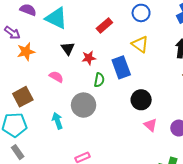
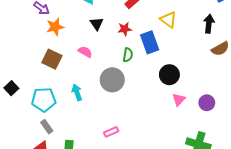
red star: (89, 58) -> (125, 29), moved
brown square: (23, 97) -> (52, 59), moved, turned -36
cyan arrow: (57, 121) -> (77, 92), moved
pink triangle: (150, 125) -> (179, 100), turned 32

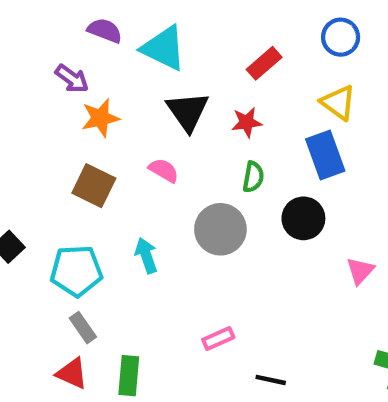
black triangle: (97, 24) -> (188, 111), size x1.5
blue rectangle: (150, 42) -> (325, 155), moved
black circle: (169, 75) -> (303, 218), moved

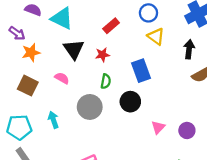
yellow triangle: (338, 103) -> (156, 36), moved

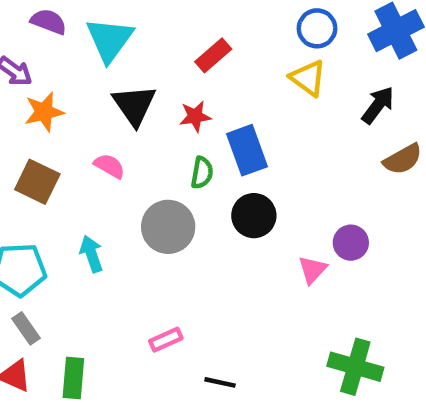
blue circle: (148, 13) -> (317, 28), moved
cyan triangle: (62, 18) -> (109, 40), turned 40
black arrow: (189, 49) -> (378, 105), turned 30
blue rectangle: (141, 71) -> (247, 150), moved
purple circle: (187, 130) -> (351, 243), moved

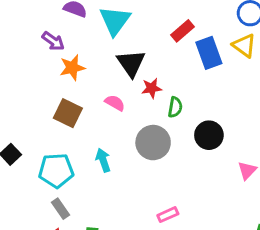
red star: (195, 116) -> (152, 88), moved
blue rectangle: (247, 150) -> (209, 53), moved
pink rectangle: (166, 340) -> (168, 215), moved

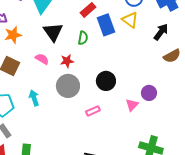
red star: (152, 88) -> (67, 61), moved
green semicircle: (175, 107) -> (83, 38), moved
pink rectangle: (168, 215) -> (93, 111), moved

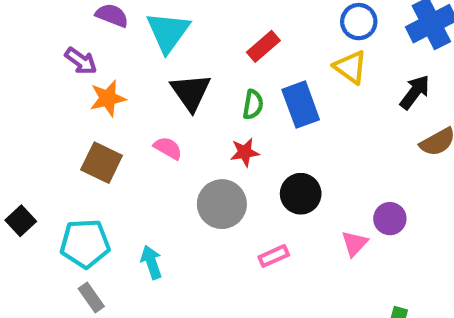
blue rectangle: (106, 25) -> (301, 105), moved
red star: (67, 61) -> (245, 152), moved
cyan arrow: (34, 98) -> (151, 262), moved

